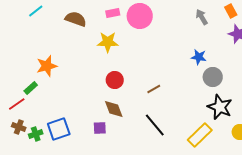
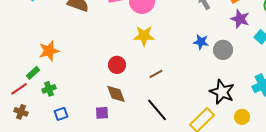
yellow star: (108, 42) -> (144, 36), moved
gray circle: (213, 77) -> (223, 50), moved
blue square: (59, 129) -> (61, 114), size x0.6
green cross: (36, 134) -> (49, 89), moved

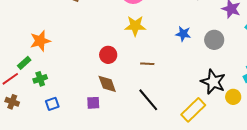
blue star: (201, 42) -> (183, 34), moved
brown line: (156, 74) -> (147, 64), turned 32
yellow circle: (242, 117) -> (233, 97), moved

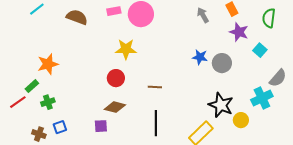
yellow star: (135, 26) -> (126, 49), moved
blue star: (183, 34) -> (200, 57), moved
brown diamond: (107, 84) -> (115, 107), turned -55
black line: (148, 100) -> (156, 123), turned 40
brown cross: (12, 102) -> (39, 134), moved

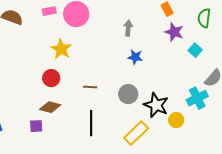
gray arrow: (203, 15) -> (128, 28), moved, turned 35
yellow star: (126, 49) -> (61, 49), turned 30
gray circle: (222, 63) -> (128, 94), moved

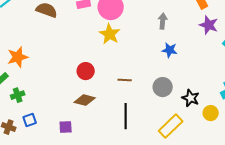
yellow star: (61, 49) -> (110, 34), moved
black star: (156, 105) -> (191, 98), size x0.7
purple square: (36, 126) -> (66, 127), moved

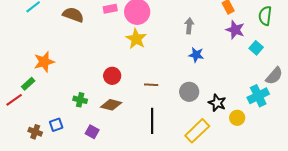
green cross: (18, 95) -> (80, 100), moved, turned 32
purple square: (66, 127) -> (92, 132), turned 32

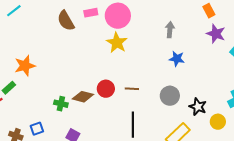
brown semicircle: (73, 15) -> (66, 21), moved, turned -140
red circle: (112, 76) -> (106, 89), moved
brown diamond: (111, 105) -> (83, 97), moved

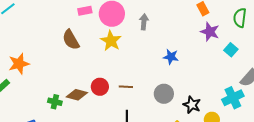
brown semicircle: (66, 21) -> (71, 40), moved
gray arrow: (170, 30) -> (144, 22), moved

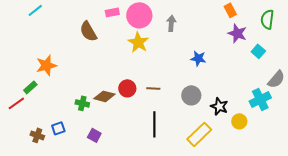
brown semicircle: (71, 40) -> (88, 31), moved

